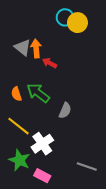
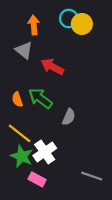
orange arrow: (36, 48) -> (34, 25), moved
red arrow: (50, 63) -> (52, 67), size x1.5
green star: (20, 160) -> (22, 156), moved
pink rectangle: (42, 176) -> (37, 179), moved

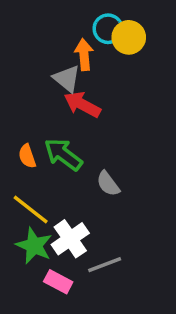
orange arrow: (34, 25) -> (84, 55), moved
gray triangle: (24, 50) -> (67, 79), moved
gray semicircle: (69, 117) -> (108, 184), turned 119
gray line: (92, 176) -> (105, 265), moved, turned -40

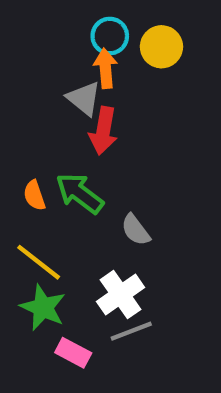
cyan circle: (108, 29) -> (110, 36), moved
red arrow: (82, 104) -> (103, 131), turned -108
white cross: (70, 239) -> (121, 295), moved

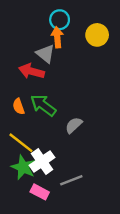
yellow circle: (161, 47) -> (97, 35), moved
red arrow: (103, 131) -> (31, 71), moved, turned 95
gray semicircle: (136, 230) -> (74, 125), turned 84
white cross: (121, 295) -> (42, 161), moved

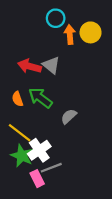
orange arrow: (57, 37) -> (70, 35), moved
gray triangle: (46, 54) -> (51, 65), moved
gray line: (71, 180) -> (51, 168), moved
pink rectangle: (40, 192) -> (37, 179), turned 35

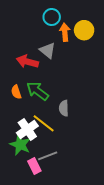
gray triangle: (51, 65) -> (48, 50), moved
gray semicircle: (69, 116) -> (64, 108), turned -49
yellow line: (20, 133) -> (44, 123), moved
white cross: (39, 150) -> (27, 129), moved

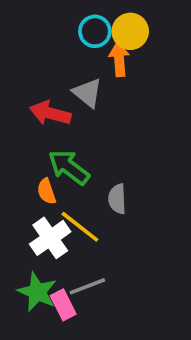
yellow circle: (84, 30) -> (130, 31), moved
orange semicircle: (16, 92) -> (46, 191), moved
green star: (20, 145) -> (37, 292), moved

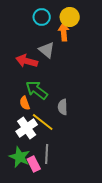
cyan circle: (95, 31) -> (42, 17), moved
gray line: (87, 286) -> (47, 154), turned -66

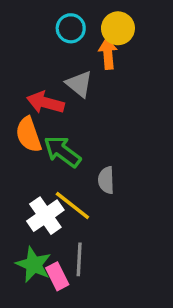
orange semicircle: (25, 103) -> (29, 135), moved, size x1.5

